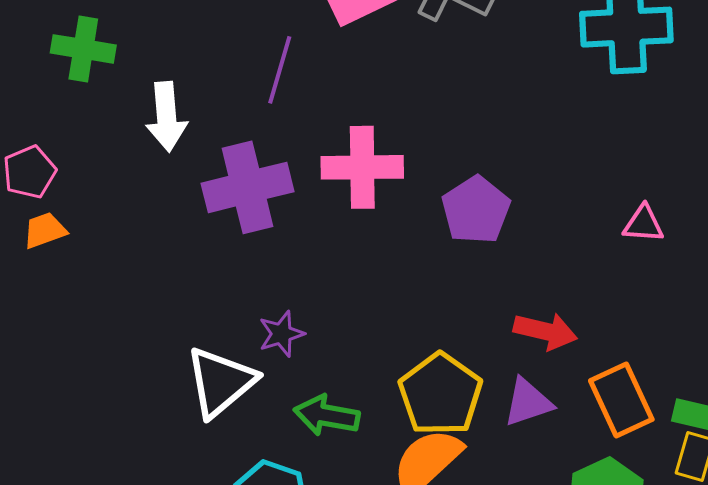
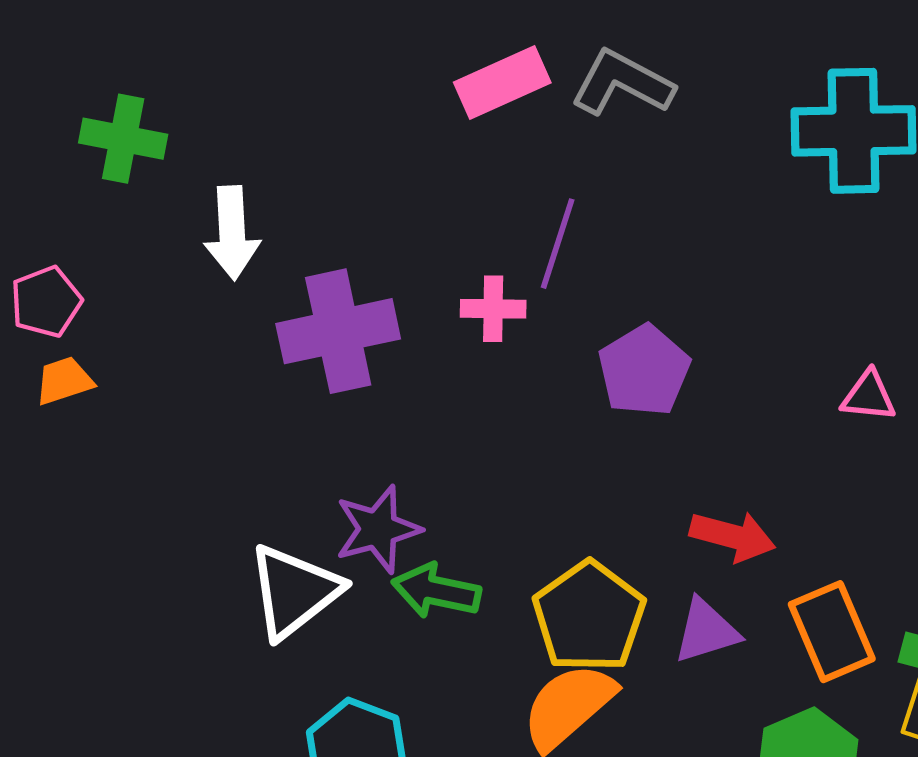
purple line: (280, 70) -> (558, 244), moved
pink cross: (362, 167) -> (493, 309), size x0.6
purple star: (281, 334) -> (378, 529), size x1.4
green arrow: (327, 415) -> (436, 591), moved

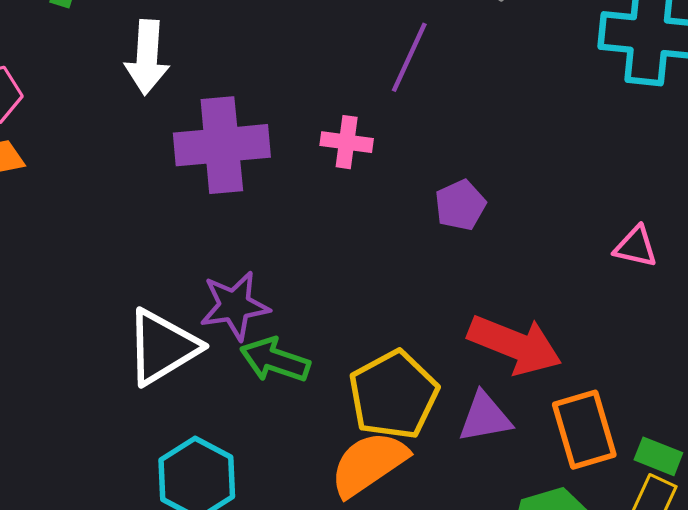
purple line: (558, 244) -> (409, 57), moved
purple pentagon: (644, 370) -> (460, 205), size x0.7
red arrow: (733, 536) -> (515, 345), size x1.4

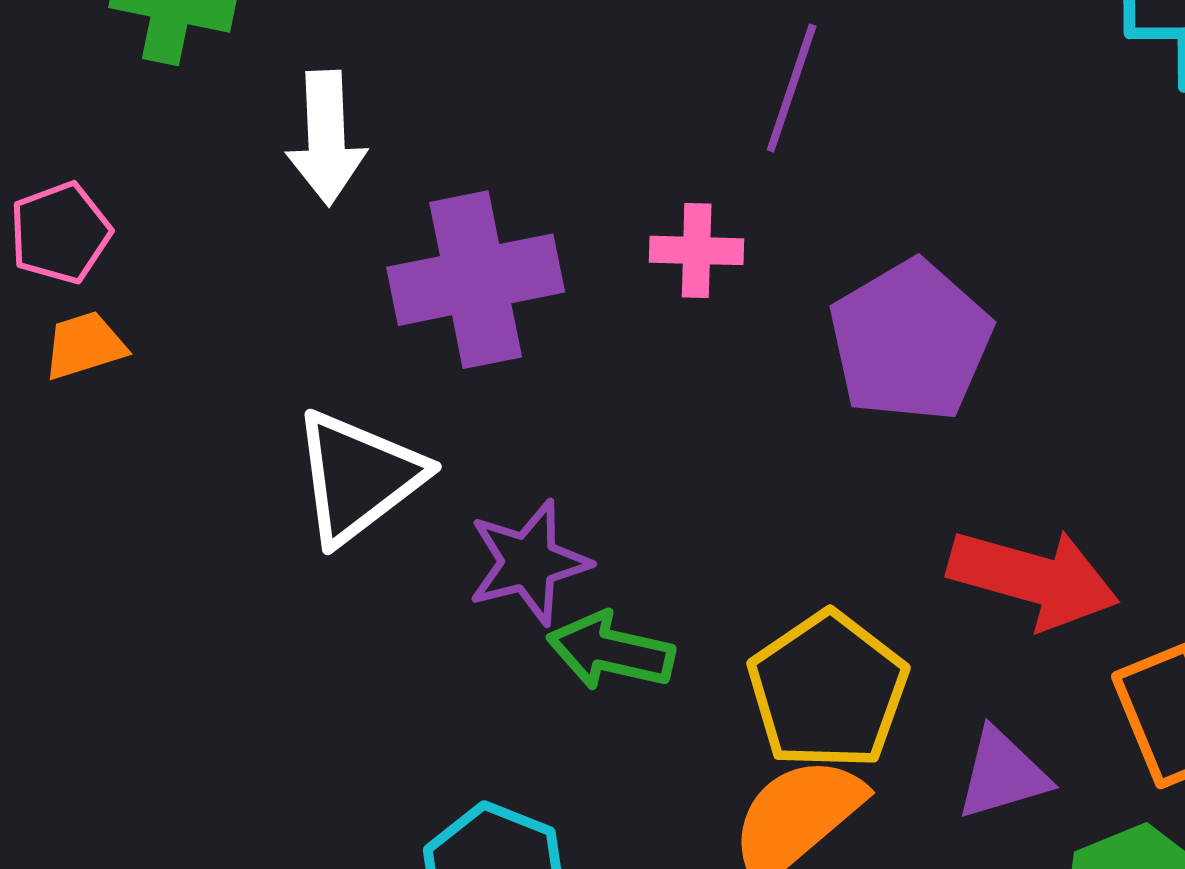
purple pentagon: (460, 205) -> (910, 341), size x1.8
white triangle: (162, 347) -> (358, 477), moved
purple triangle: (485, 417) -> (1002, 774), moved

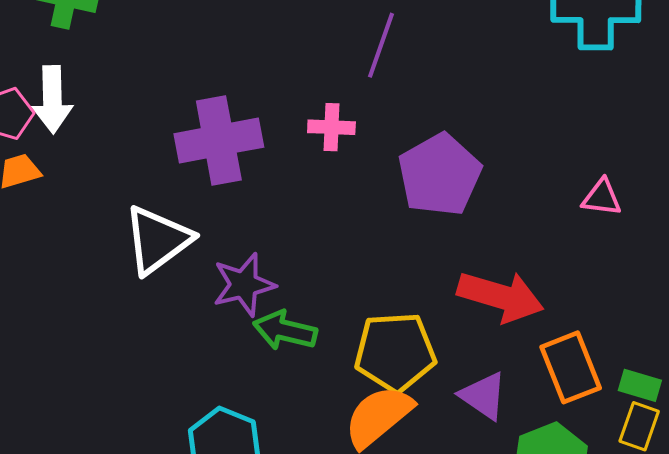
white arrow: (326, 138) -> (52, 99), moved
yellow pentagon: (828, 691) -> (395, 352), turned 30
purple triangle: (1002, 774) -> (483, 396), turned 50

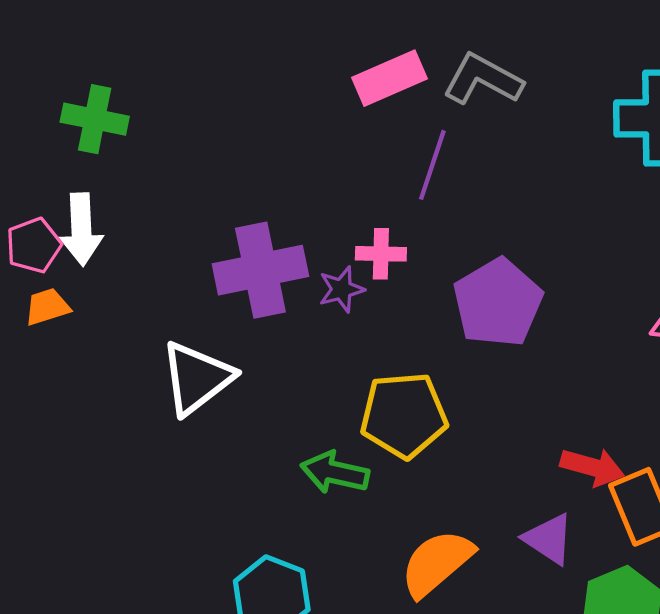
purple star: (244, 285) -> (341, 289), moved, size x0.7
red arrow: (501, 296) -> (592, 467), moved, size x0.7
yellow pentagon: (395, 352) -> (404, 415), moved

